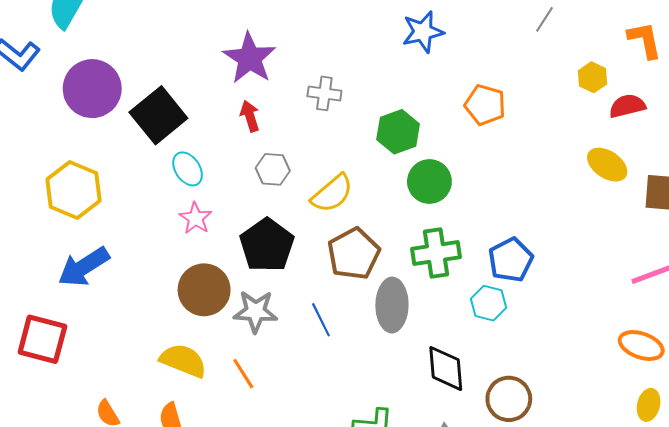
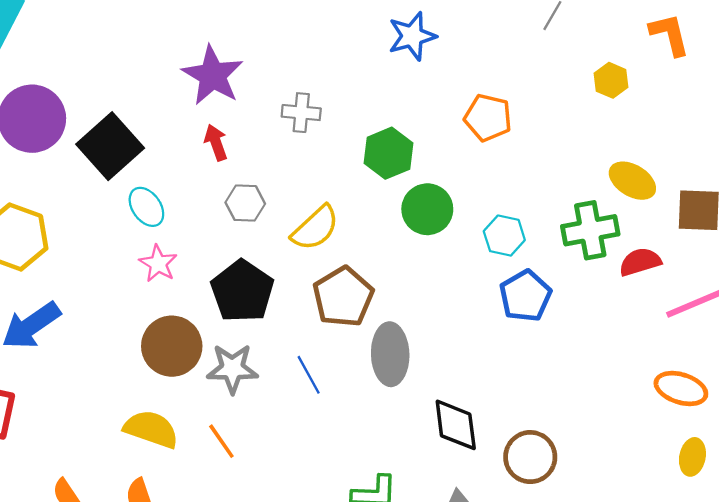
red semicircle: (627, 106) -> (640, 262), moved
green cross: (436, 253) -> (590, 230), moved
cyan hexagon: (489, 303) -> (504, 236), moved

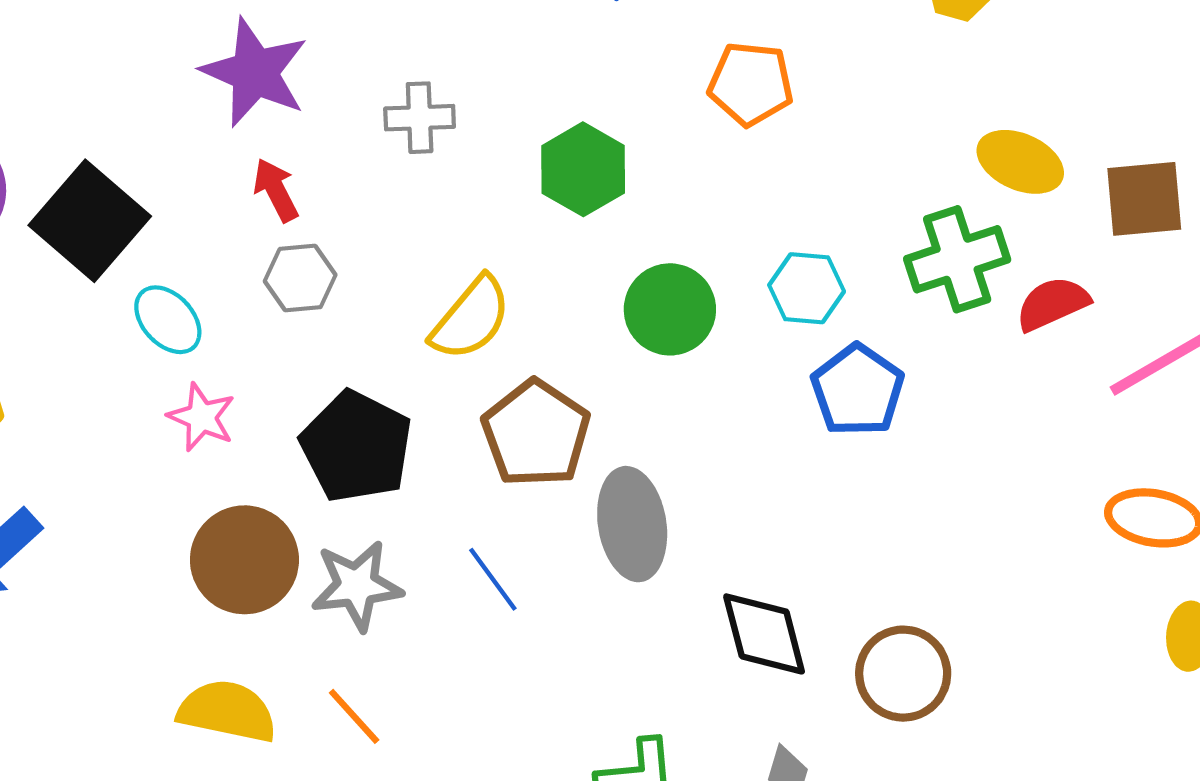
gray hexagon: (245, 203) -> (300, 278), moved
green circle: (427, 209) -> (670, 309), moved

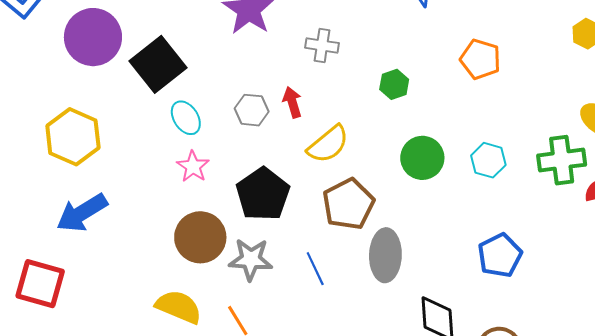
green hexagon: (583, 169) -> (394, 84), size x0.7
red arrow: (276, 190) -> (292, 102), moved
blue pentagon: (858, 390) -> (500, 255), moved

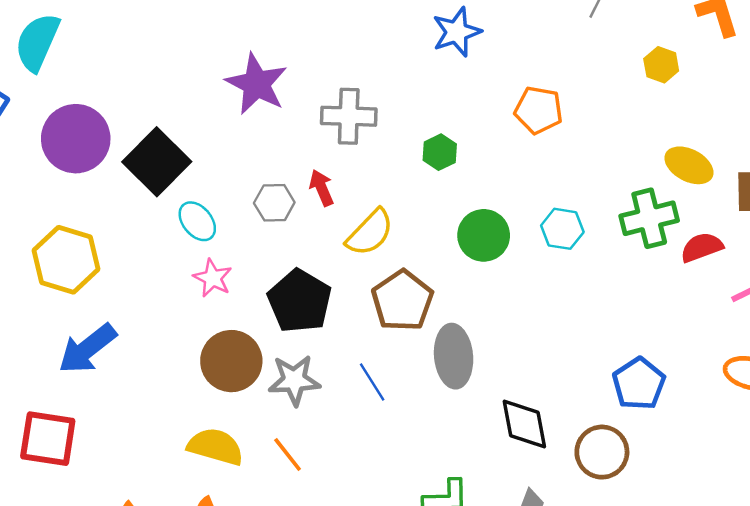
gray cross: (322, 45) -> (349, 116), size x1.4
blue pentagon: (500, 255) -> (639, 384), moved

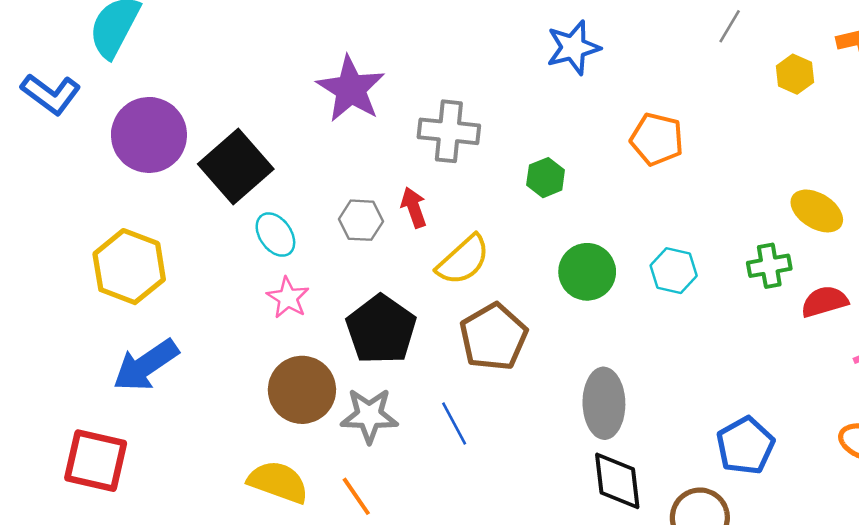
yellow hexagon: (661, 65) -> (795, 74), moved
green cross: (649, 218) -> (769, 266), size x0.7
gray ellipse: (454, 356) -> (604, 403), moved

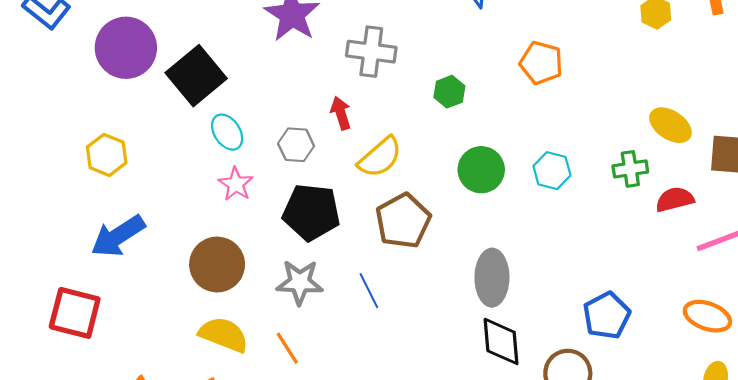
gray hexagon: (361, 220) -> (296, 145), moved
yellow hexagon: (129, 267) -> (107, 155), size x0.7
black pentagon: (381, 329) -> (311, 212), turned -30
brown circle: (302, 390) -> (217, 264), moved

